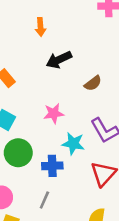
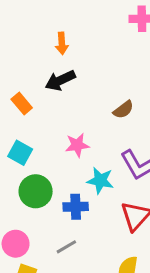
black arrow: (59, 60) -> (60, 80), moved
gray line: (44, 200) -> (66, 247), turned 36

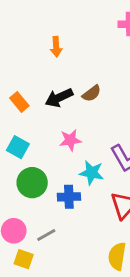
black arrow: (60, 80) -> (59, 98), moved
brown semicircle: (123, 110) -> (92, 93), moved
gray line: (66, 247) -> (46, 235), moved

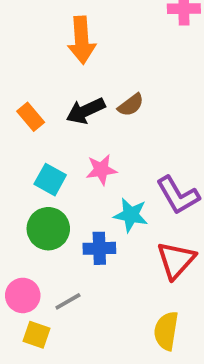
orange arrow: (56, 47) -> (82, 40), size x1.6
cyan square: (18, 147) -> (50, 180), moved

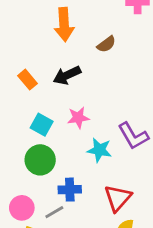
brown semicircle: (131, 105) -> (106, 44), moved
blue cross: (99, 248) -> (70, 190), moved
red triangle: (176, 260) -> (118, 198), moved

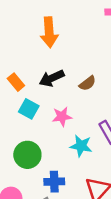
brown semicircle: (106, 44) -> (87, 83), moved
cyan square: (42, 125) -> (29, 109), moved

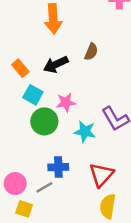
brown semicircle: (87, 83) -> (91, 52), moved, turned -30
green circle: (27, 155) -> (44, 121), moved

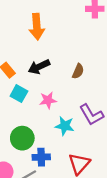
brown semicircle: (91, 52) -> (78, 71), moved
green circle: (44, 121) -> (22, 138), moved

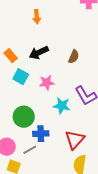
orange arrow: (37, 27) -> (37, 17), size x0.6

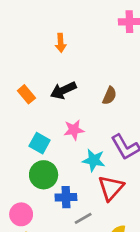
cyan square: (21, 77) -> (40, 143), moved
red triangle: (75, 140) -> (111, 188), moved
gray line: (30, 150) -> (83, 218), moved

